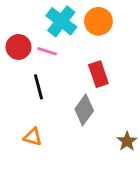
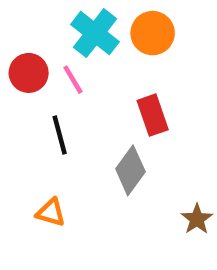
pink line: (47, 51) -> (73, 80), turned 42

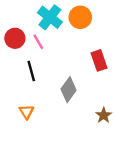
red rectangle: (153, 115) -> (99, 60), moved
orange triangle: (51, 212) -> (27, 112), turned 42

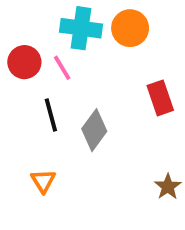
cyan cross: (50, 17) -> (81, 28), turned -30
gray diamond: (69, 90) -> (94, 130), moved

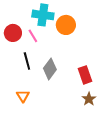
orange circle: (130, 28) -> (66, 25), moved
red rectangle: (160, 98) -> (85, 75), moved

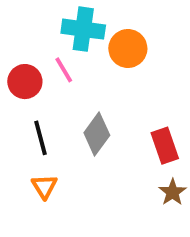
red circle: (13, 33) -> (25, 82), moved
black line: (27, 61) -> (40, 138), moved

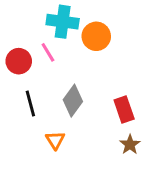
orange triangle: (44, 186) -> (55, 140), moved

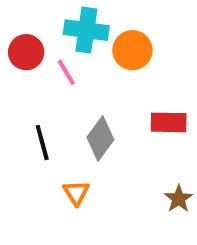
red circle: (19, 61) -> (26, 52), moved
red rectangle: (124, 109) -> (169, 122), moved, turned -70

